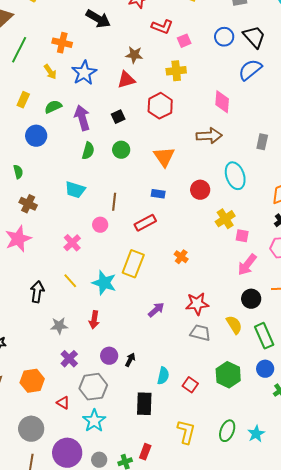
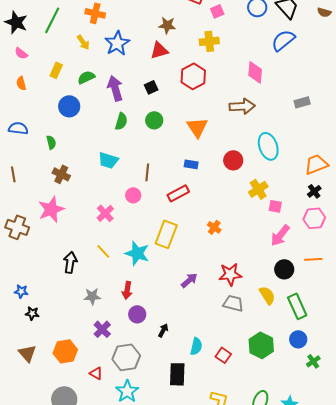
gray rectangle: (262, 142) -> (302, 102), moved, turned 63
purple circle: (109, 356) -> (137, 314), moved

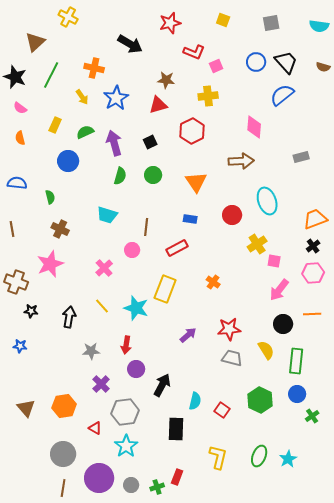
green rectangle: (297, 306) -> (296, 361), turned 30
black star: (32, 313) -> (31, 311), moved
black arrow: (163, 330) -> (162, 385), size x1.6

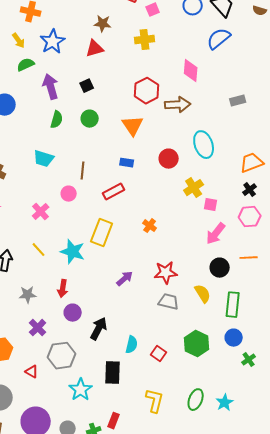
red hexagon: (192, 131) -> (147, 91), moved
green semicircle: (85, 132) -> (26, 65), moved
cyan star: (126, 446) -> (81, 390), moved

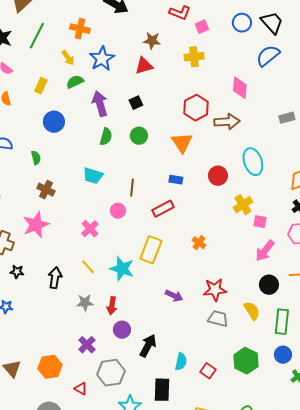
purple arrow: (125, 279) -> (174, 296), turned 66
gray star: (28, 295) -> (85, 303), moved

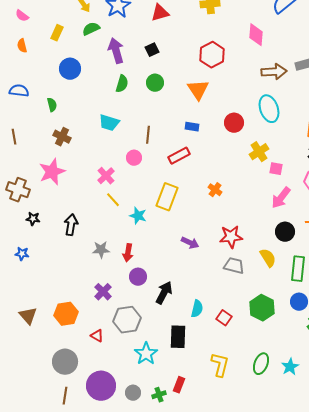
brown arrow: (227, 122) -> (274, 72), moved
yellow line: (88, 267) -> (113, 200), moved
cyan star: (122, 269) -> (138, 216), size x0.7

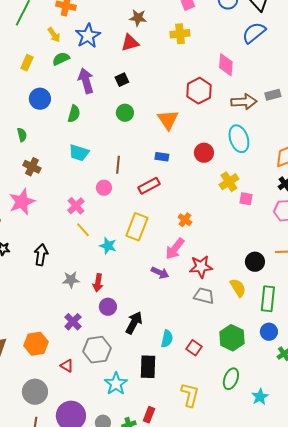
red hexagon: (212, 55) -> (199, 91), moved
green semicircle: (122, 84) -> (74, 114), moved
pink arrow: (281, 198) -> (175, 249), moved
green ellipse: (261, 364) -> (231, 379), moved

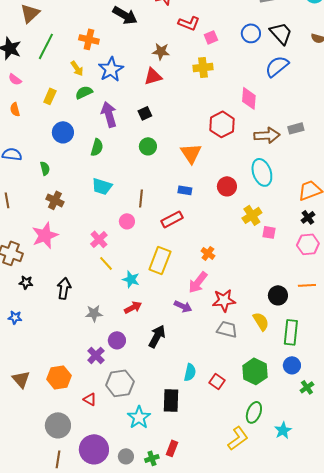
red arrow: (98, 283) -> (133, 307), moved, turned -126
purple circle: (108, 307) -> (117, 340), moved
black arrow: (134, 323) -> (157, 336), moved
yellow L-shape: (190, 395) -> (238, 438), moved, turned 40

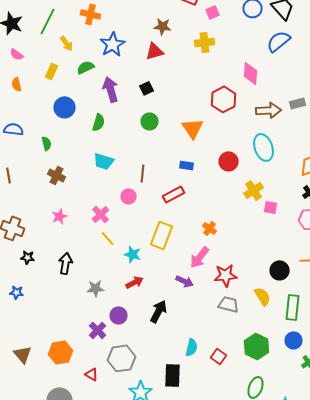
yellow arrow: (77, 68) -> (66, 43), moved
pink star: (45, 235) -> (60, 216), moved, size x0.6

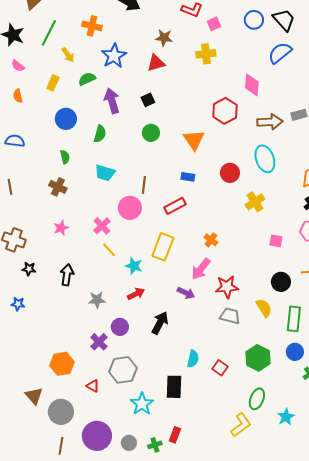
green semicircle: (46, 143) -> (65, 157), moved
pink circle: (128, 196) -> (130, 208), size x1.5
pink square: (270, 207) -> (276, 241), moved
brown triangle: (22, 354) -> (34, 396), moved

